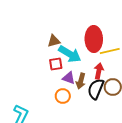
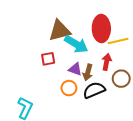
brown triangle: (54, 41) -> (60, 31), size x1.6
red square: (56, 64) -> (48, 59), moved
black semicircle: (96, 89) -> (94, 90), moved, turned 45

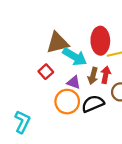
red square: (48, 59) -> (46, 72), turned -32
brown arrow: (88, 72) -> (93, 76), moved
orange circle: (69, 88) -> (67, 102), size x1.5

